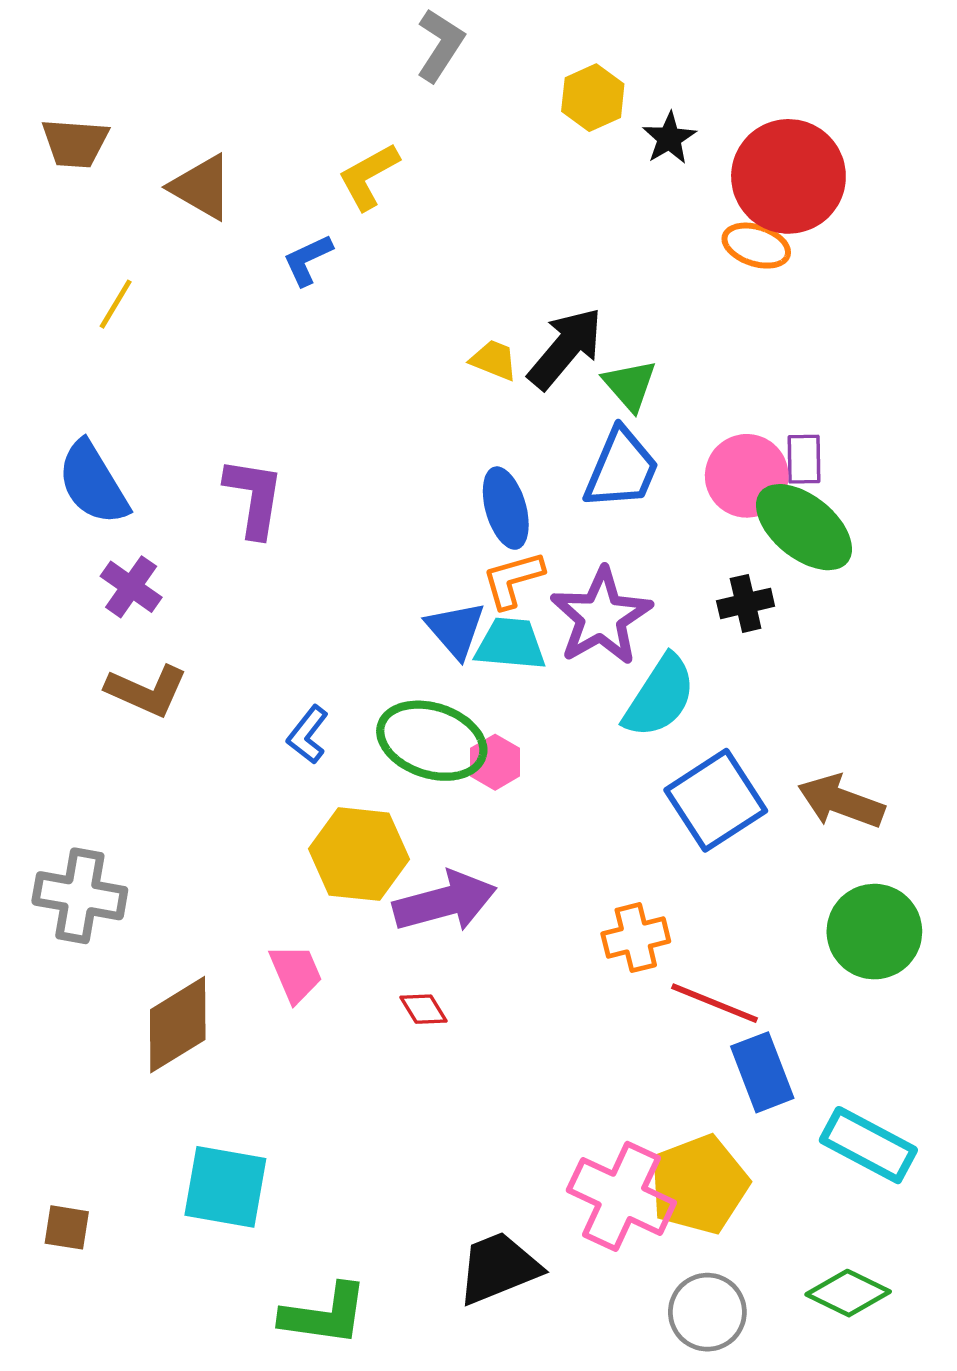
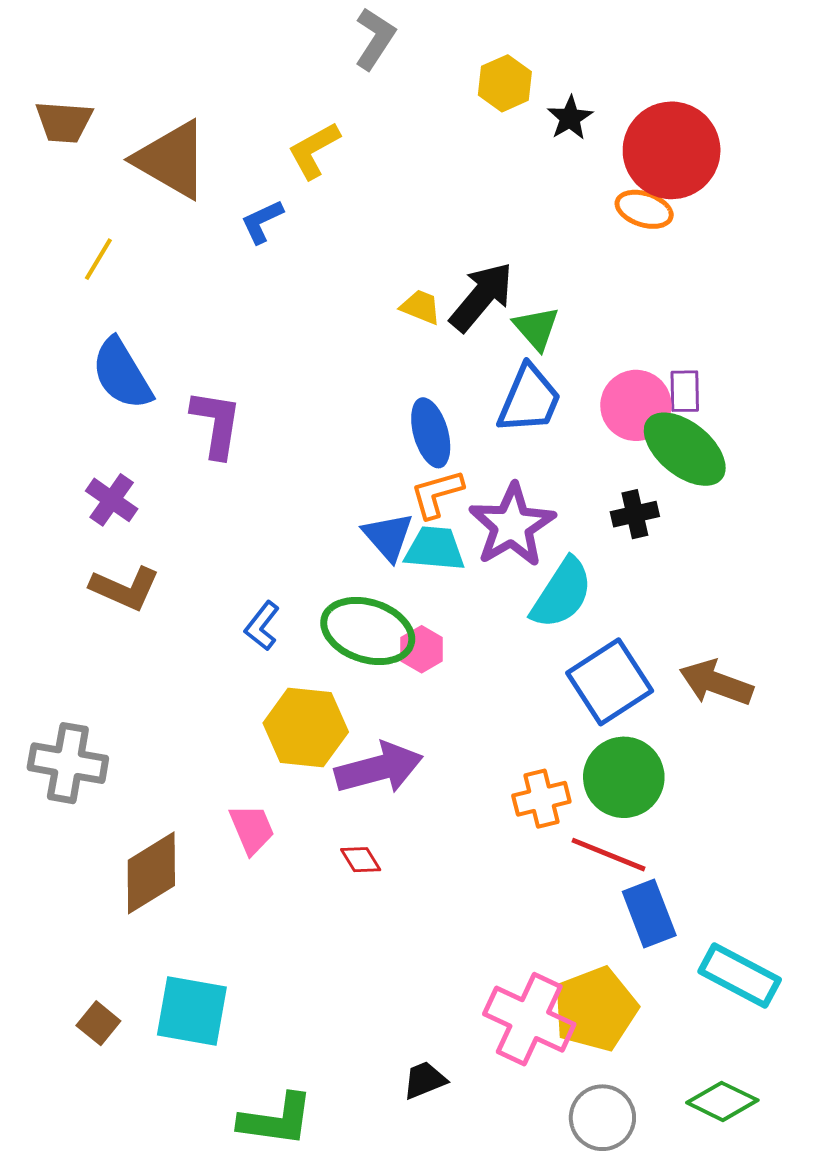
brown triangle: (202, 187) -> (172, 160), size x1.4
blue semicircle: (93, 483) -> (122, 374), moved
green circle: (874, 932) -> (624, 777), moved
brown square: (67, 1227) -> (98, 1023), moved, turned 30
black trapezoid: (499, 1268) -> (425, 1080), size x0.6

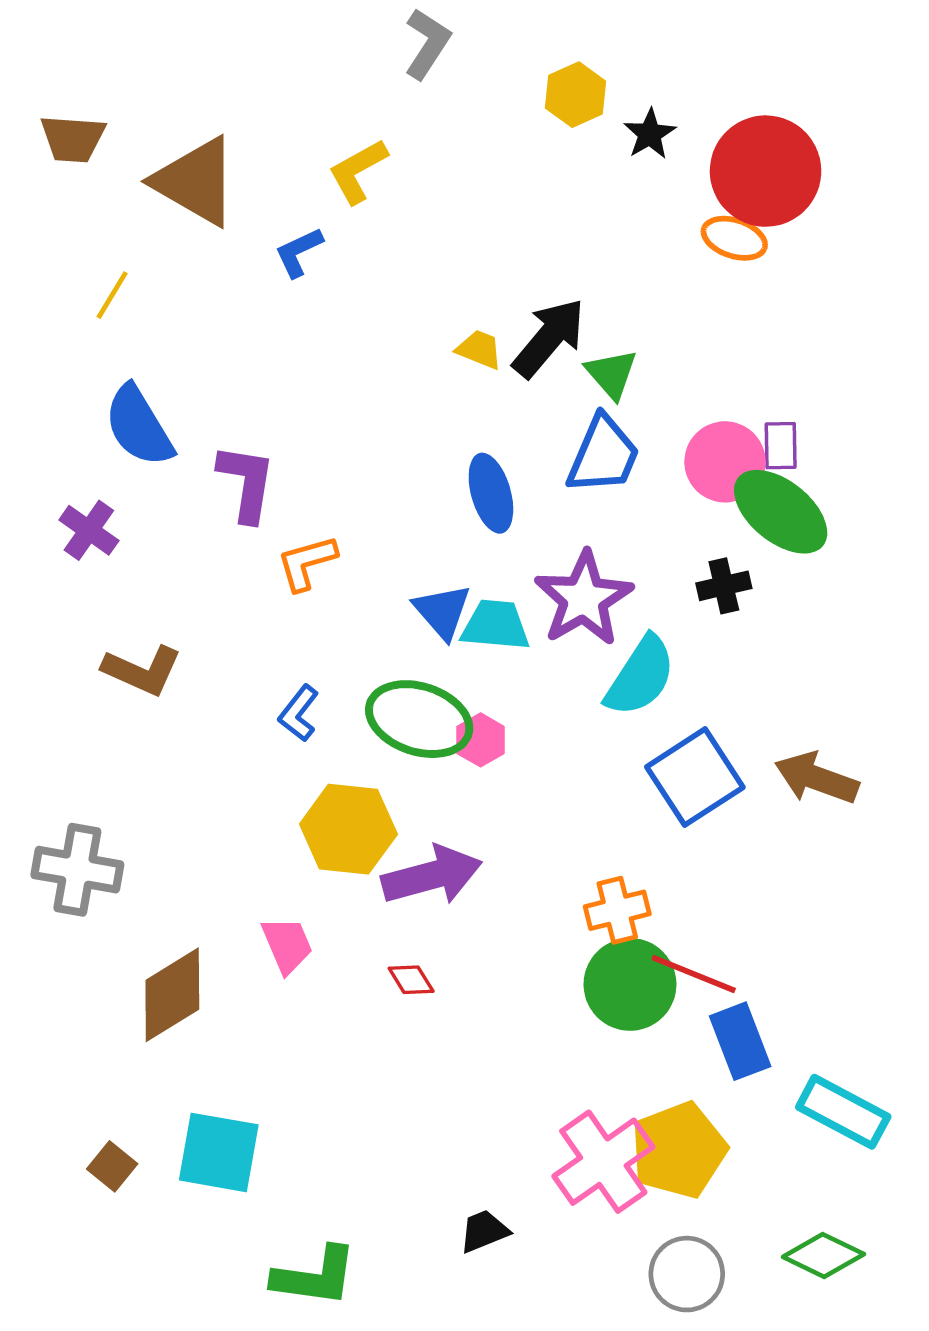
orange L-shape: (437, 494) -> (307, 563), moved
purple cross: (112, 500) -> (89, 530), moved
green circle: (624, 777) -> (630, 984), moved
pink cross: (529, 1019) -> (603, 1162), turned 30

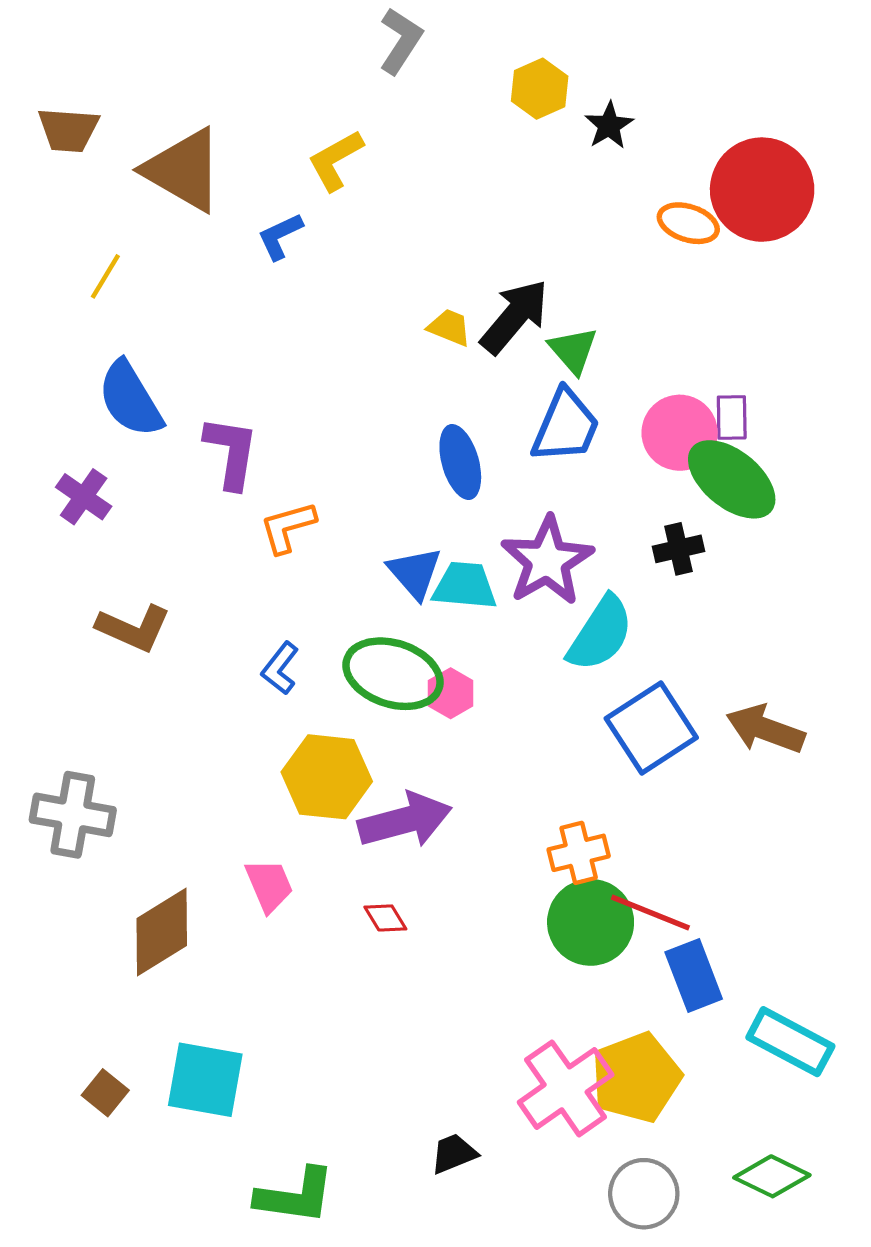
red circle: (766, 171) -> (762, 190), moved

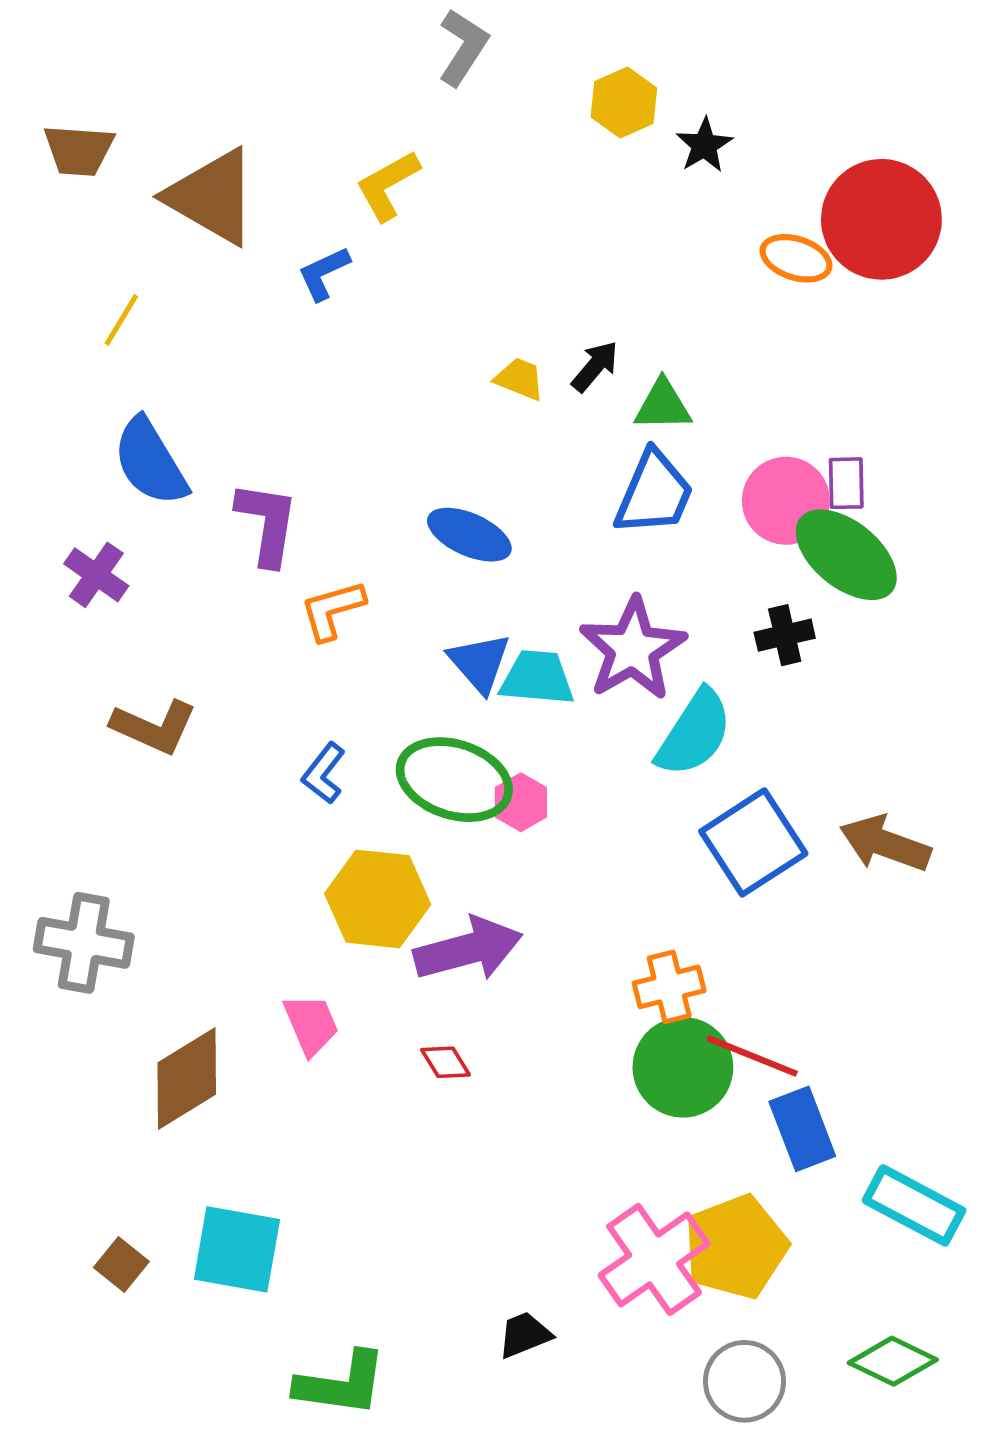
black arrow: (515, 317) -> (595, 366), size x0.6
green triangle: (573, 350) -> (663, 405), turned -50
blue ellipse: (460, 462) -> (469, 535), moved, turned -50

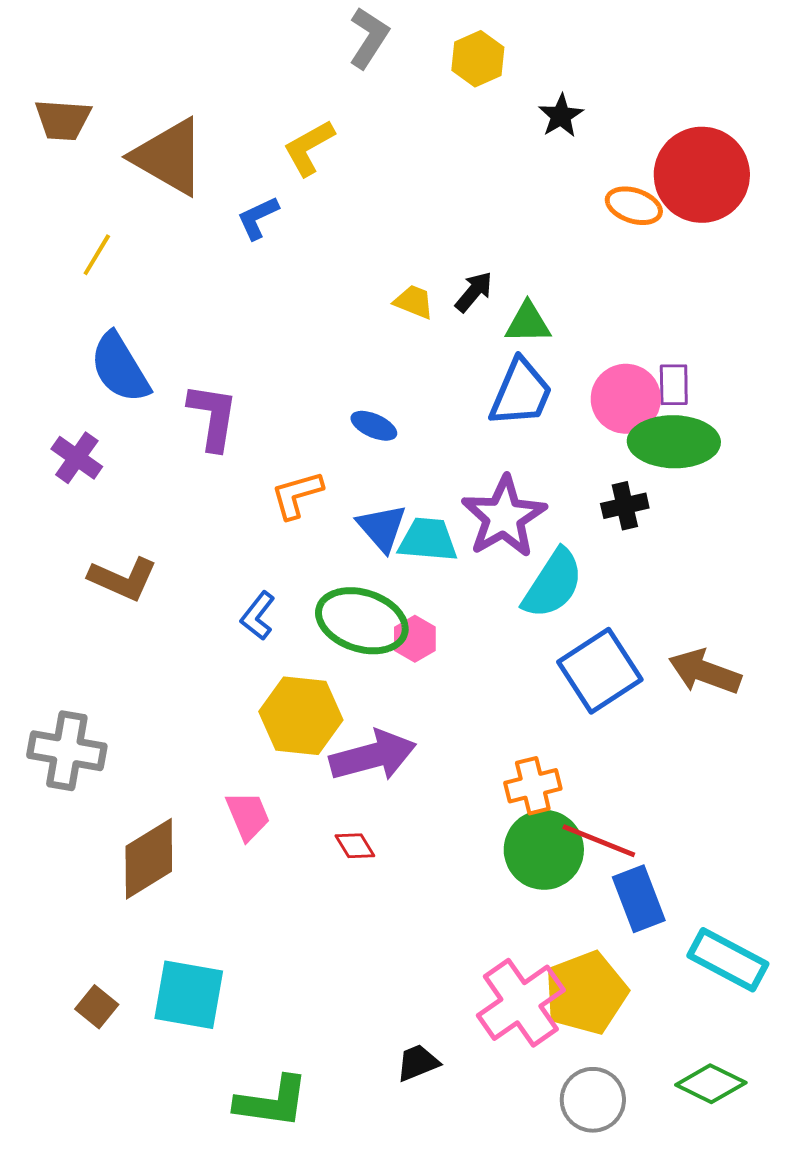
yellow hexagon: (624, 103) -> (478, 59), moved
blue ellipse: (469, 535) -> (374, 426), size x0.7
green ellipse: (846, 555) -> (674, 442), turned -38
orange L-shape: (332, 610) -> (297, 495), moved

